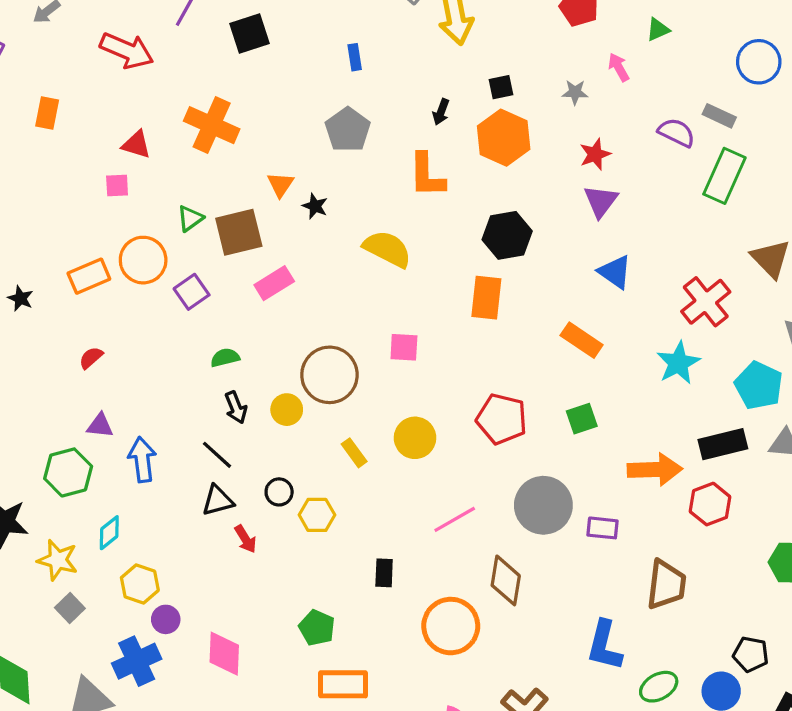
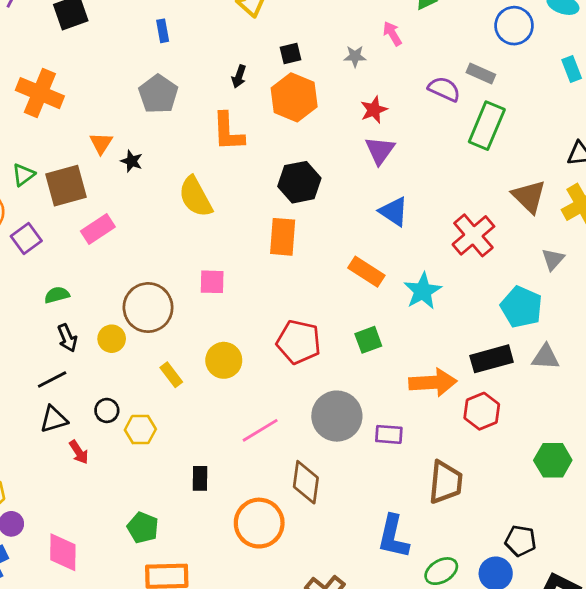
yellow semicircle: (387, 249) -> (195, 197), turned -144
cyan star: (678, 363) -> (423, 291), moved
black line: (217, 455) -> (52, 380), turned -68

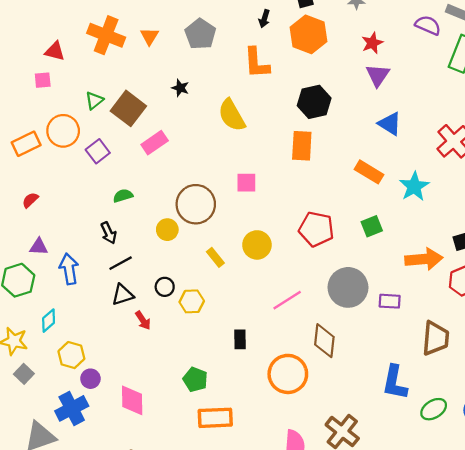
orange triangle: (101, 143) -> (149, 36), moved
brown square: (66, 186) -> (128, 108), turned -36
black arrow: (67, 338) -> (109, 233), moved

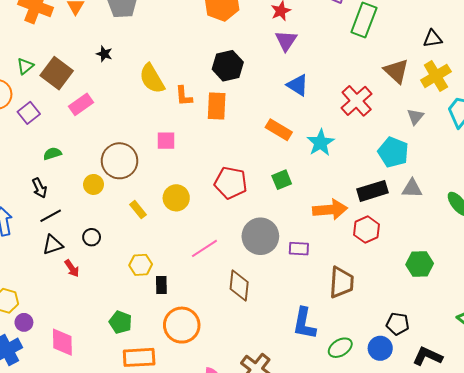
orange L-shape: (257, 63) -> (184, 96), moved, size x0.7
yellow hexagon: (192, 301) -> (141, 265), moved
orange circle: (288, 374) -> (182, 325), moved

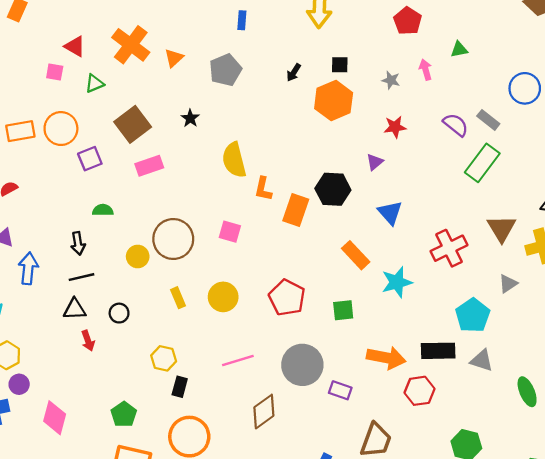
purple triangle: (286, 41) -> (375, 162), moved, size x0.7
green triangle: (25, 66) -> (94, 84), moved
black hexagon: (228, 66) -> (333, 189), moved
brown diamond: (239, 285) -> (264, 412), turned 32

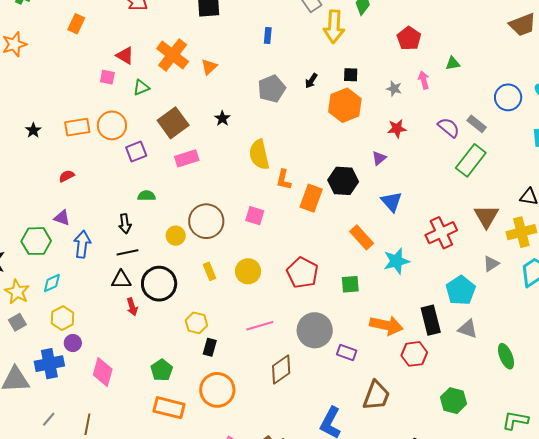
gray pentagon: (225, 70) -> (272, 89), moved
black circle: (119, 313) -> (159, 284), size x2.0
black rectangle: (438, 351) -> (431, 320), turned 76

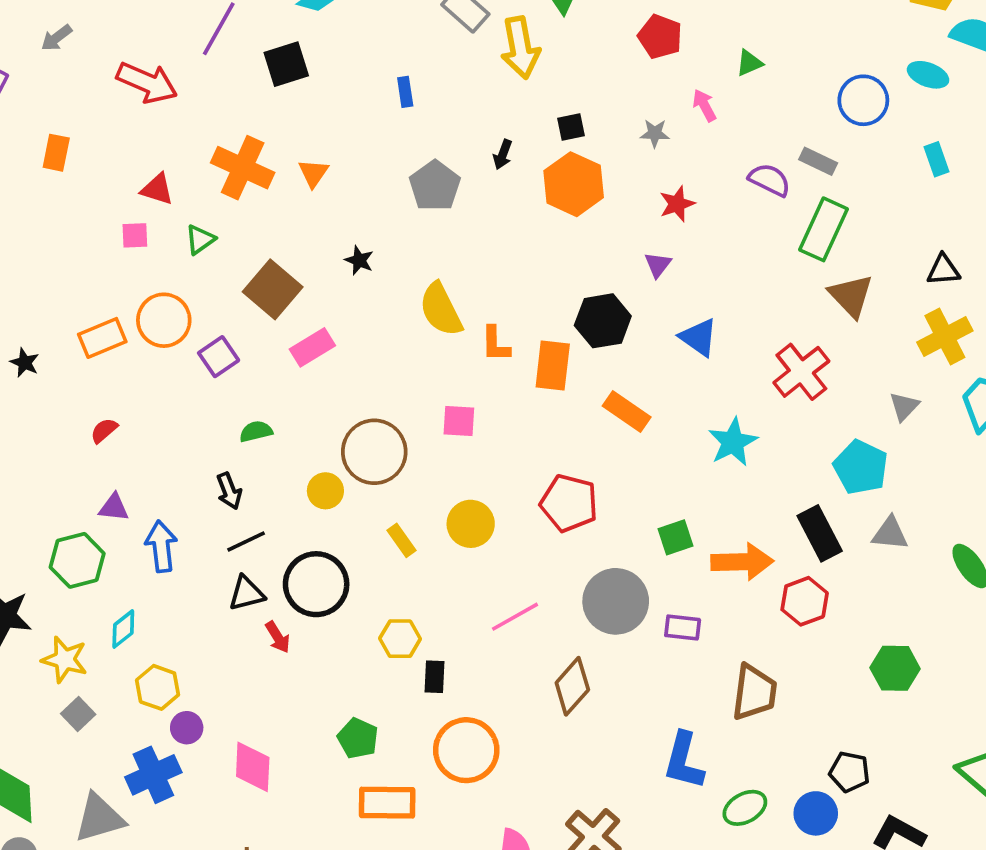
brown triangle: (486, 216) -> (851, 296), moved
orange rectangle: (362, 237) -> (627, 412), moved
green square: (350, 284) -> (675, 537), moved

